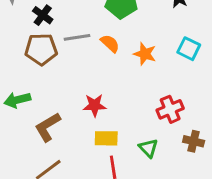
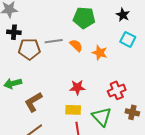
black cross: (43, 15) -> (14, 32), moved, turned -32
cyan square: (189, 49) -> (128, 39), moved
red star: (95, 105) -> (77, 87), moved
green triangle: (148, 148) -> (102, 117), size x1.5

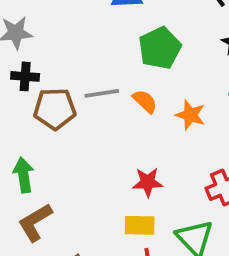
green pentagon: (84, 18) -> (160, 48), turned -30
green arrow: (13, 83) -> (24, 175), turned 96
brown L-shape: (33, 102) -> (35, 222), moved

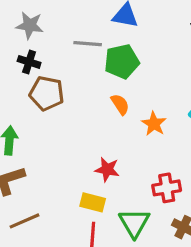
green pentagon: (160, 48) -> (122, 61), moved
gray line: (102, 93) -> (88, 44), moved

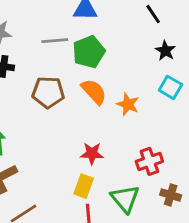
brown pentagon: (47, 93) -> (48, 92), moved
orange semicircle: (120, 104) -> (94, 92), size x1.4
yellow rectangle: (93, 202) -> (84, 186), turned -75

